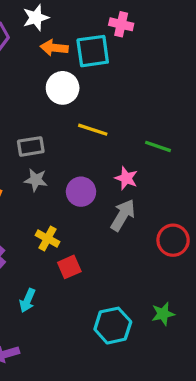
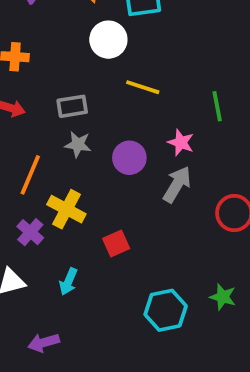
green line: (158, 146) -> (217, 106), turned 60
yellow cross: (48, 239) -> (66, 209), moved, size x1.4
green star: (163, 314) -> (223, 297), turned 30

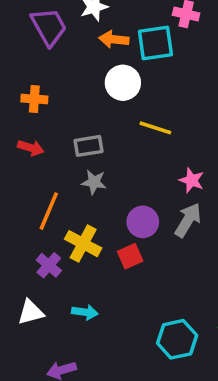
purple circle: (129, 158) -> (143, 222), moved
red square: (116, 243) -> (130, 256), moved
cyan arrow: (68, 282) -> (85, 312), turned -105

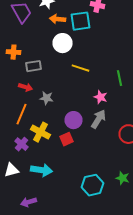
gray rectangle: (89, 146) -> (34, 66), moved
red arrow: (31, 148) -> (26, 87), moved
cyan arrow: (85, 312) -> (42, 170), size x1.5

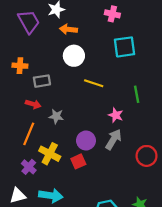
cyan square: (80, 21) -> (125, 47), moved

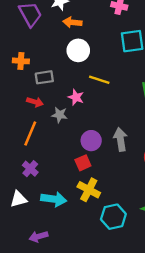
pink star: (116, 115) -> (76, 97), moved
gray arrow: (114, 139) -> (120, 139), turned -40
yellow cross: (50, 154) -> (89, 190), moved

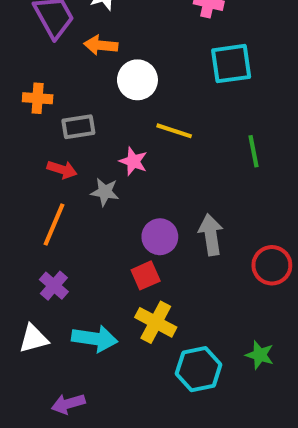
orange arrow: (72, 22) -> (101, 45), moved

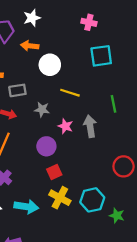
pink star: (133, 161) -> (65, 126), moved
gray star: (105, 192) -> (42, 109), moved
gray arrow: (211, 235) -> (90, 126), moved
purple circle: (160, 237) -> (46, 146), moved
cyan hexagon: (199, 369) -> (92, 200), moved

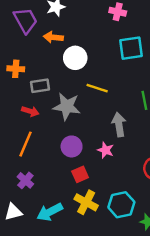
gray star: (42, 109) -> (67, 106), size x1.6
pink star: (65, 126) -> (106, 150), moved
cyan arrow: (26, 207) -> (50, 212), turned 145

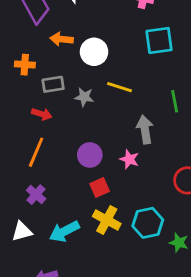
orange arrow: (53, 37) -> (62, 39), moved
gray star: (67, 106) -> (84, 97), moved, size x0.6

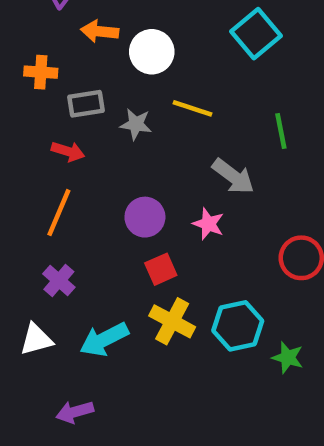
cyan square: (159, 40) -> (256, 34), turned -32
gray arrow: (145, 130) -> (233, 176), turned 136

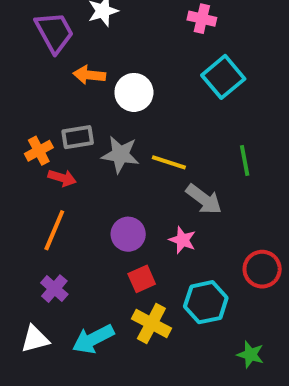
orange cross: (41, 72) -> (39, 151), moved, turned -32
yellow line: (193, 108) -> (169, 162), moved
gray star: (136, 124) -> (120, 155), size x1.4
cyan hexagon: (238, 326) -> (206, 302), moved

